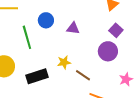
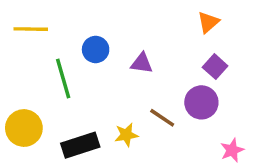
yellow star: (64, 62) -> (126, 135), moved
brown line: (83, 75) -> (162, 118), moved

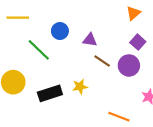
green line: (63, 79) -> (39, 50), turned -30
brown line: (162, 118) -> (102, 61), moved

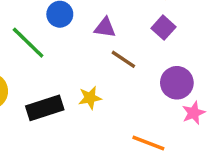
purple square: (138, 42) -> (163, 28), moved
purple circle: (129, 65) -> (177, 83), moved

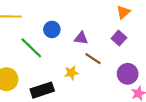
yellow star: (90, 98) -> (71, 73), moved

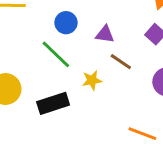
green line: (31, 48) -> (56, 54), moved

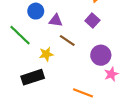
blue circle: (66, 23) -> (36, 11), moved
black rectangle: (53, 103) -> (33, 77), moved

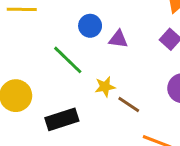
brown line: (67, 40) -> (129, 105), moved
black rectangle: (33, 77) -> (62, 119), moved

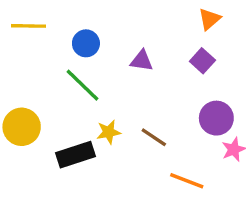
blue circle: (90, 26) -> (86, 43), moved
yellow star: (105, 87) -> (109, 132), moved

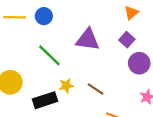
blue circle: (86, 43) -> (44, 16), moved
purple triangle: (142, 61) -> (88, 40), size x1.6
purple circle: (216, 118) -> (139, 63), moved

